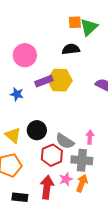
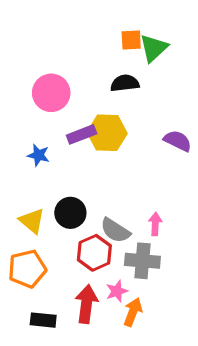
orange arrow: (82, 183) -> (133, 312), moved

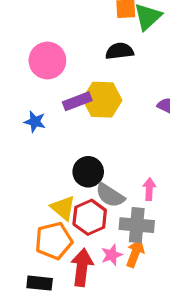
black circle: (70, 213) -> (88, 172), moved
yellow triangle: (32, 221) -> (63, 208), moved
orange pentagon: (27, 269) -> (54, 241), moved
orange arrow: (133, 312) -> (135, 253), moved

